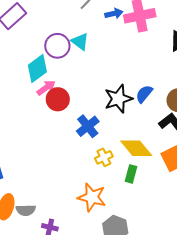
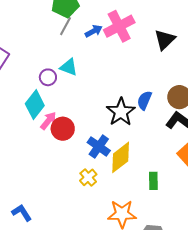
purple circle: (57, 46) -> (48, 77), size x0.7
yellow diamond: (136, 148) -> (121, 157), moved, turned -72
yellow cross: (104, 157) -> (88, 177), moved

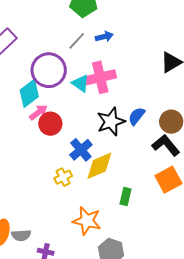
gray line: (66, 26) -> (77, 41), moved
pink cross: (119, 26) -> (100, 77), moved
cyan triangle: (69, 67) -> (81, 83), moved
purple circle: (48, 77) -> (49, 70), size x2.0

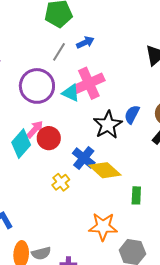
cyan diamond: (29, 93) -> (21, 144), moved
yellow diamond: (99, 166) -> (105, 170), turned 76
yellow cross: (63, 177) -> (61, 182), moved

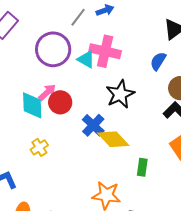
pink cross: (89, 83) -> (105, 51), turned 32
blue semicircle: (132, 115) -> (158, 61), moved
cyan diamond: (21, 144) -> (32, 105), turned -48
yellow cross: (61, 182) -> (39, 147), moved

